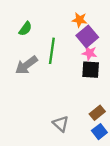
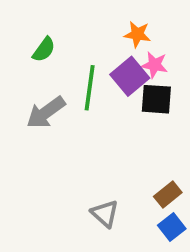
purple square: (87, 36) -> (130, 76), moved
pink star: (90, 53) -> (154, 65), moved
black square: (91, 70) -> (156, 99), moved

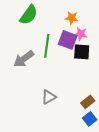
green semicircle: (44, 50) -> (29, 15), moved, size x1.5
purple square: (130, 76) -> (68, 40), turned -30
gray triangle: (105, 214) -> (49, 97), moved, turned 49

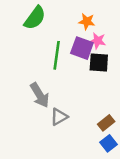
gray arrow: (24, 59) -> (40, 95), moved, turned -85

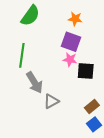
pink star: (98, 41) -> (70, 60), moved
green line: (57, 55) -> (22, 55), moved
black square: (99, 63) -> (86, 71), moved

